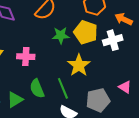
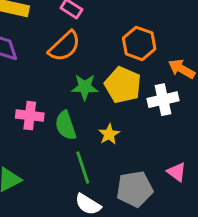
yellow star: (79, 65) -> (109, 134), size x0.6
green semicircle: (37, 89) -> (66, 125), moved

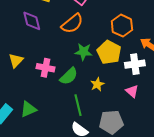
green semicircle: (66, 125) -> (69, 76), turned -120
pink triangle: (177, 172) -> (132, 91), moved

